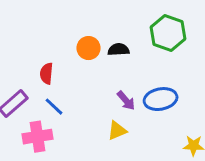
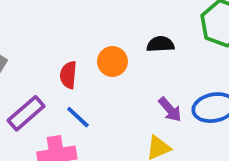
orange circle: (88, 48) -> (112, 62), moved

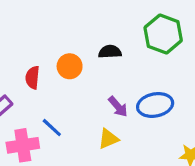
blue line: (78, 117) -> (52, 128), moved

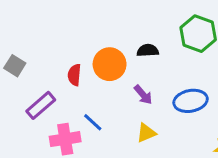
orange circle: (70, 66) -> (110, 64), size x1.4
purple arrow: (118, 107) -> (143, 95), moved

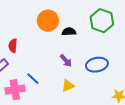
orange circle: (110, 64) -> (48, 21), moved
red semicircle: (74, 75) -> (13, 46), moved

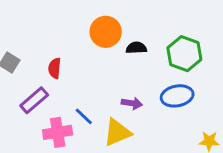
green hexagon: (102, 21) -> (184, 54), moved
purple arrow: (66, 61) -> (132, 103), moved, turned -40
yellow triangle: (68, 86) -> (117, 132), moved, size x1.5

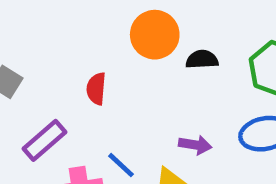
red semicircle: (55, 68) -> (96, 89), moved

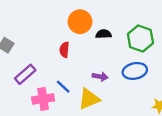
red semicircle: (96, 89) -> (64, 50), moved

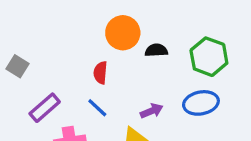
purple arrow: (100, 77) -> (152, 111), turned -32
blue line: (63, 87) -> (97, 108), moved

